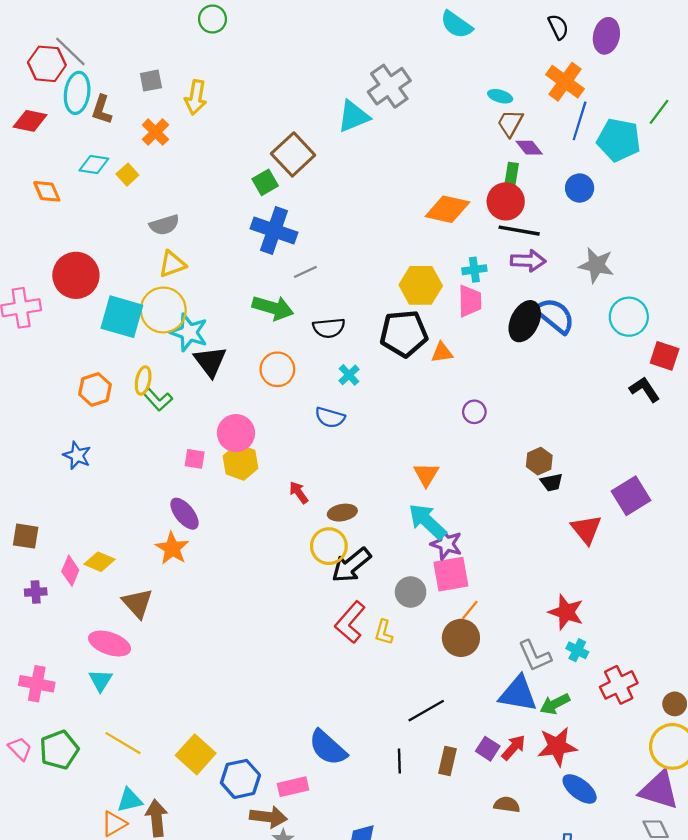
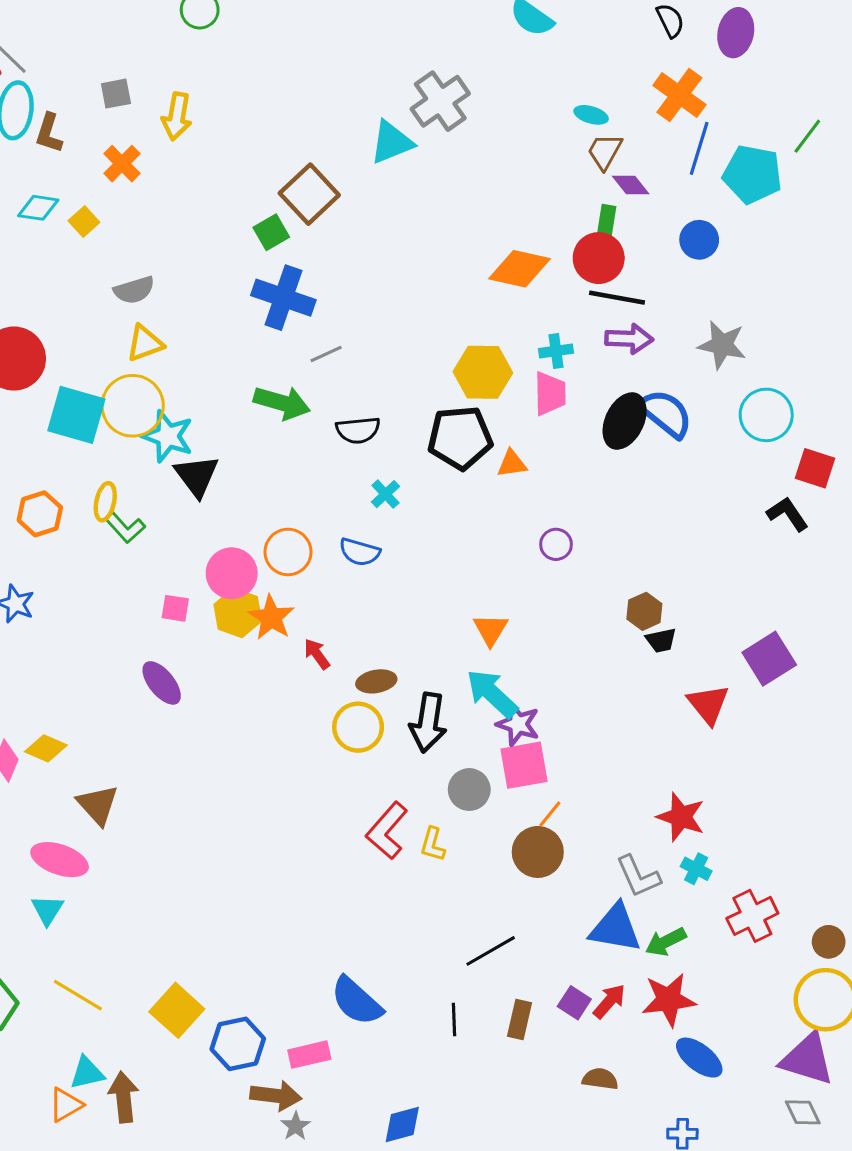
orange circle: (277, 369) -> (288, 552), moved
orange star: (172, 548) -> (271, 617), moved
black arrow: (351, 565) -> (428, 723), moved, turned -42

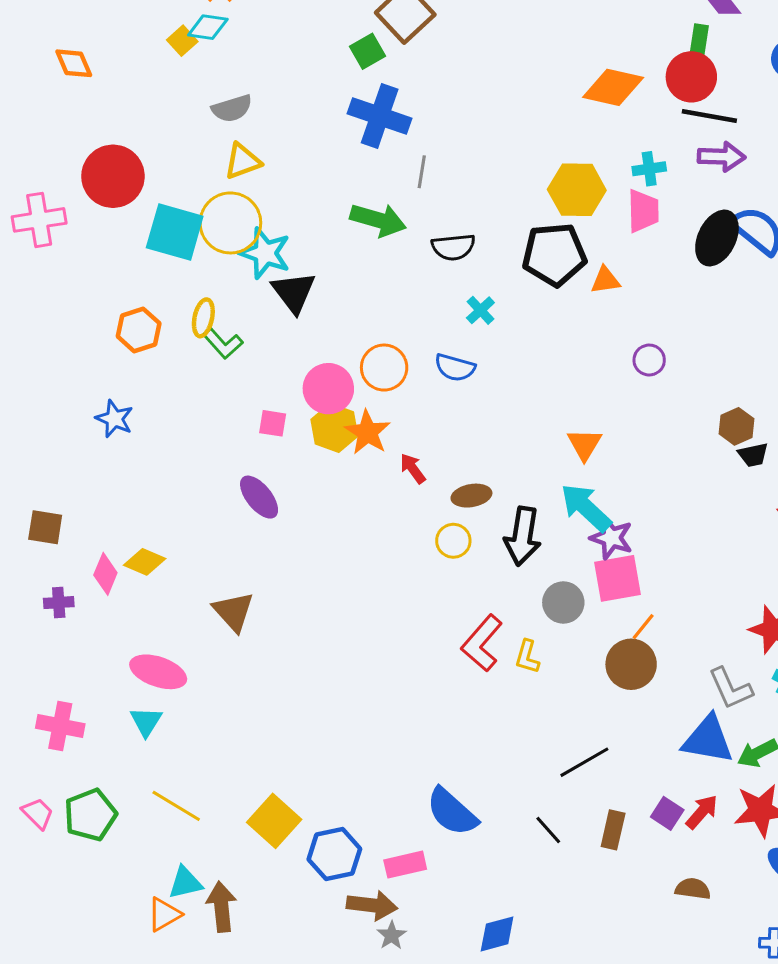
cyan diamond: (38, 208) -> (208, 27), moved
gray line: (326, 354) -> (422, 172), turned -56
yellow circle: (358, 727) -> (453, 541), size x0.7
brown triangle: (98, 805) -> (233, 612), moved
black line: (454, 1019) -> (548, 830), turned -40

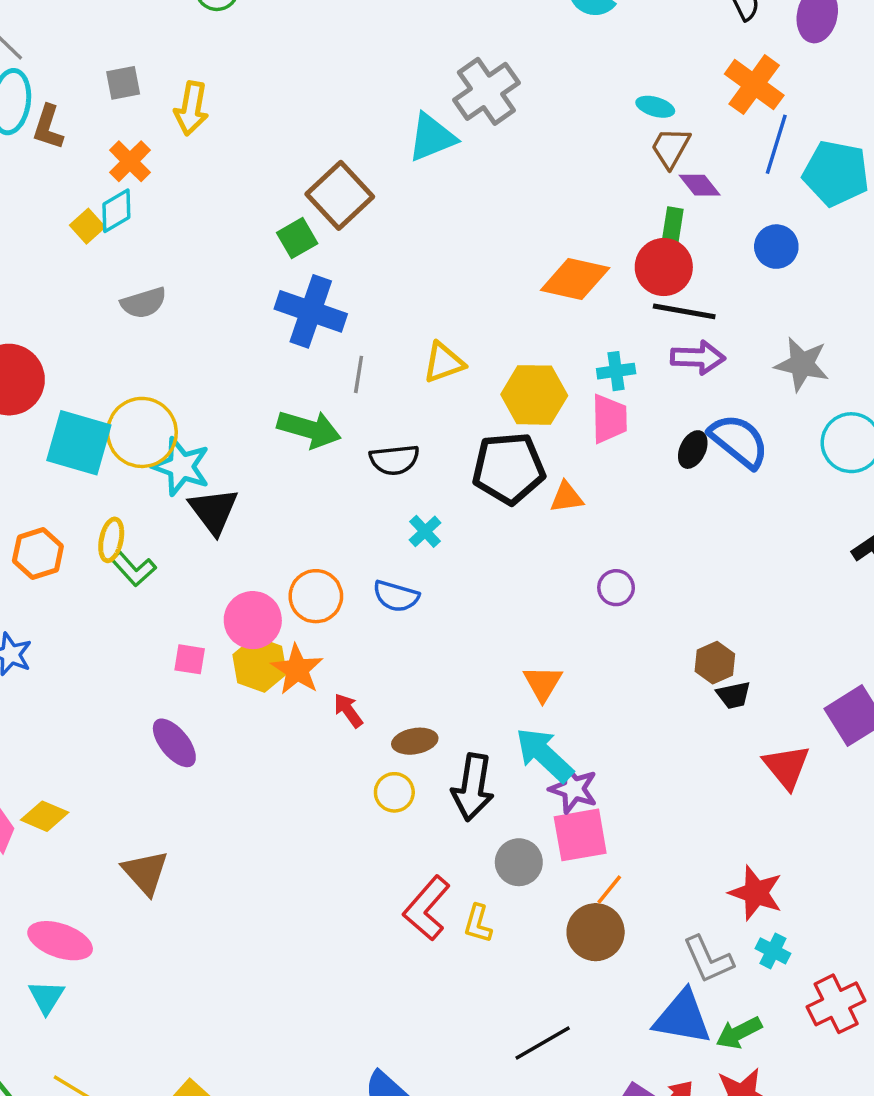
cyan diamond: (208, 27) -> (116, 211), turned -39
yellow triangle: (242, 161) -> (444, 363), moved
black ellipse: (717, 238) -> (693, 450), size x0.6

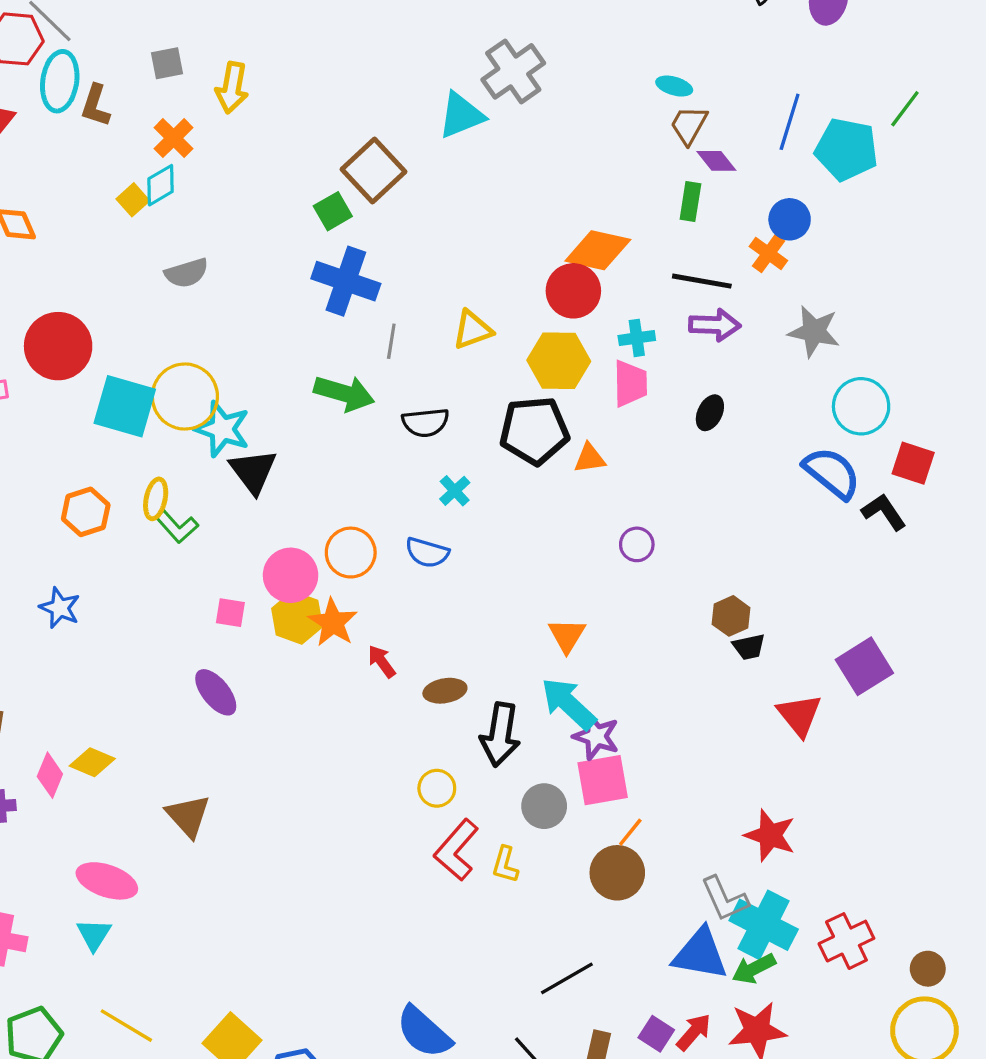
orange cross: (754, 85) -> (768, 253), moved, size x0.7
red circle: (664, 267) -> (573, 291), moved
blue semicircle: (739, 441) -> (832, 473), moved
yellow circle: (394, 792) -> (437, 788), moved
cyan cross: (773, 951) -> (764, 925), moved, size x2.0

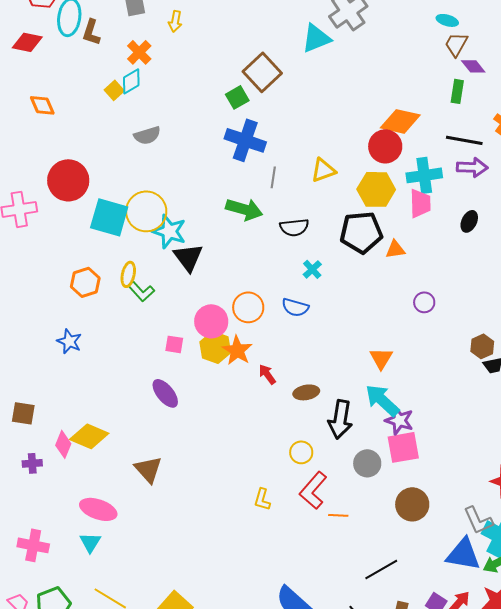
yellow arrow: (232, 88) -> (175, 21), size x0.7
cyan cross: (637, 338) -> (424, 175), size x1.6
yellow diamond: (92, 762) -> (89, 436), size x1.4
orange line: (630, 832) -> (338, 515), moved, turned 54
yellow L-shape: (505, 865) -> (262, 499), moved

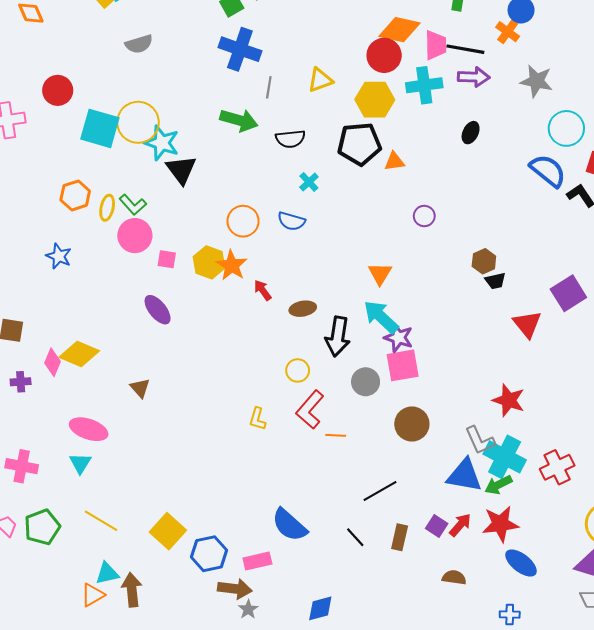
red circle: (68, 180) -> (58, 90), size x0.7
pink trapezoid: (420, 203) -> (436, 45), moved
yellow ellipse: (128, 274) -> (107, 208), moved
pink circle: (211, 321) -> (135, 236), moved
brown triangle: (148, 469) -> (140, 388), size x0.7

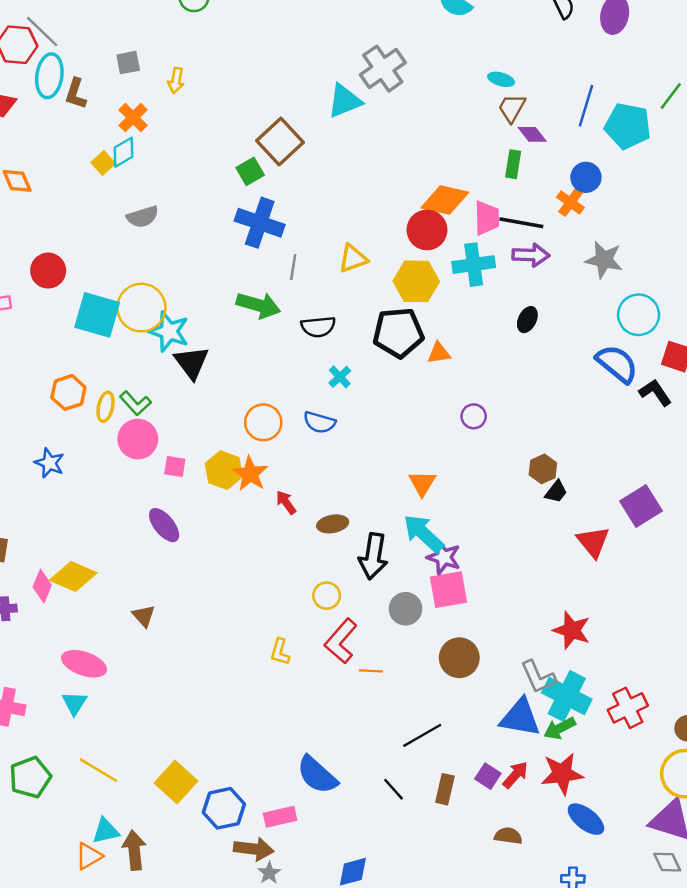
black trapezoid: (495, 281) -> (556, 492), turned -40

